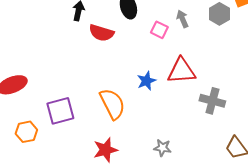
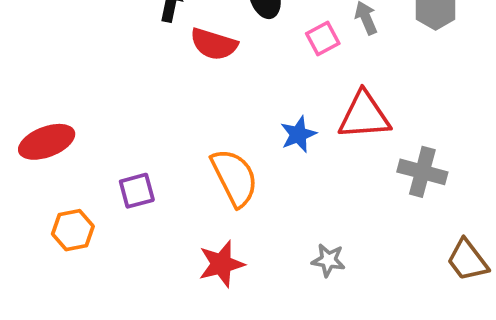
pink square: (159, 30) -> (323, 38), turned 36
purple square: (60, 111) -> (137, 191), size x0.7

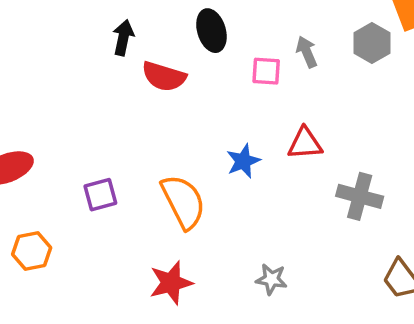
pink square: (323, 38) -> (266, 71), turned 32
red triangle: (364, 116) -> (305, 143), size x0.7
purple square: (137, 191) -> (100, 195), moved

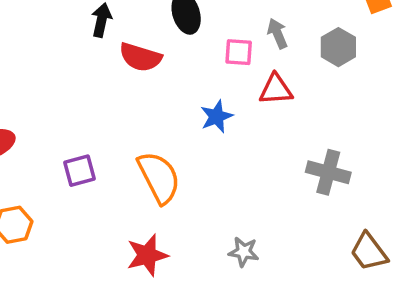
gray hexagon: (372, 43) -> (338, 47), moved
red triangle: (305, 143) -> (276, 89), moved
blue star: (243, 161) -> (217, 116), moved

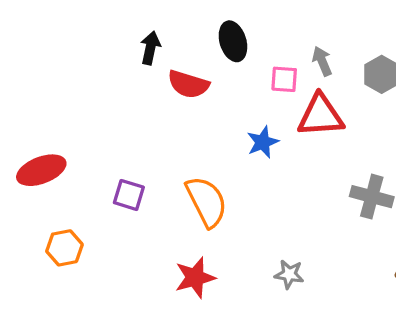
red triangle: (276, 89) -> (321, 116), size x1.4
purple square: (79, 171) -> (129, 195), turned 32

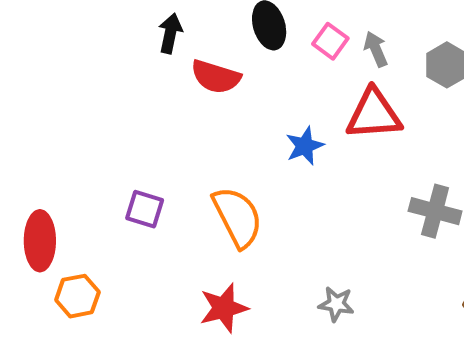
pink square: (284, 79) -> (330, 41), moved, turned 32
red ellipse: (41, 170) -> (40, 241), moved, turned -69
orange hexagon: (64, 248) -> (77, 296), moved

